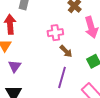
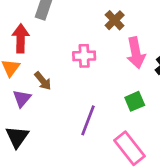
brown arrow: (66, 51) -> (43, 81), moved

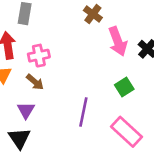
pink cross: (84, 56) -> (39, 56), moved
purple triangle: (22, 98) -> (26, 110), moved

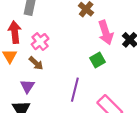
pink cross: (39, 56) -> (40, 42), turned -30
green square: (124, 87) -> (97, 60), moved

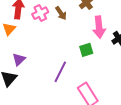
pink cross: (40, 42) -> (40, 13), moved
brown arrow: (36, 63) -> (61, 13), moved

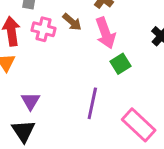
pink cross: (40, 13) -> (43, 29), turned -35
pink arrow: (99, 27) -> (105, 33), moved

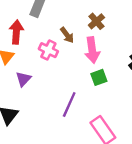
pink cross: (43, 29) -> (48, 50), moved
purple triangle: (30, 101) -> (23, 79), moved

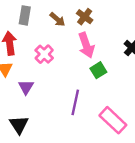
brown arrow: (67, 35) -> (57, 19), moved
pink cross: (48, 50) -> (44, 54), turned 30

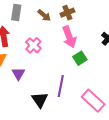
brown cross: (85, 17) -> (67, 13), turned 32
black triangle: (19, 125) -> (40, 100), moved

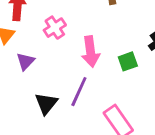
pink arrow: (69, 37) -> (91, 52), moved
green square: (80, 58) -> (128, 61), moved

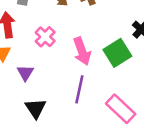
green square: (128, 61) -> (117, 53), size x1.5
black triangle: (46, 103) -> (36, 108), moved

